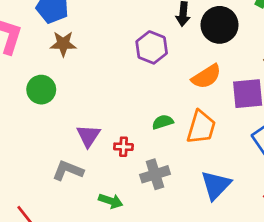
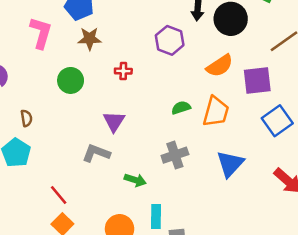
red cross: (123, 147) -> (123, 71), moved

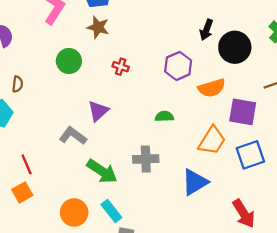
purple hexagon: (170, 40) -> (178, 66), moved
orange trapezoid: (216, 112) -> (212, 141), moved
green arrow: (135, 180) -> (102, 171), size x1.5
cyan rectangle: (156, 217) -> (111, 211), turned -55

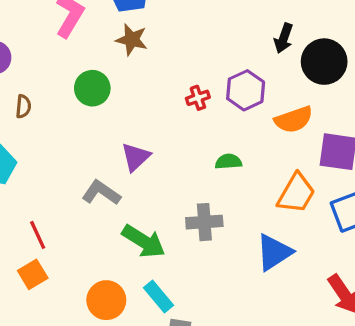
red cross: (121, 67) -> (198, 98), moved, turned -35
brown semicircle: (18, 84) -> (23, 106), moved

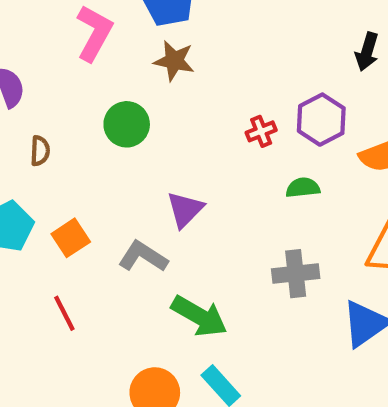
green semicircle: (228, 162) -> (303, 188), moved
gray cross: (204, 222) -> (296, 274), moved
orange square: (33, 274) -> (71, 238), moved

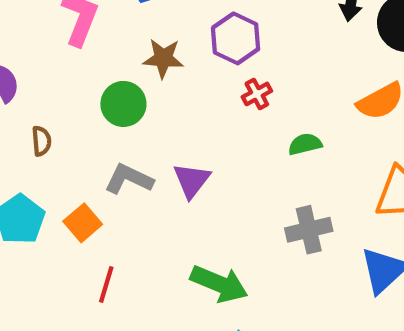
brown star: (174, 61) -> (163, 58), moved
purple hexagon: (321, 120) -> (236, 38), moved
gray L-shape: (143, 257) -> (129, 179), moved
red line: (64, 313) -> (106, 285), moved, turned 51

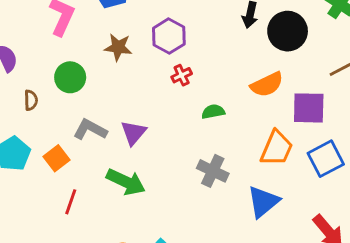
green circle: (123, 104) -> (70, 77), moved
gray cross: (309, 230) -> (213, 171), turned 36
green arrow: (219, 284) -> (126, 182), moved

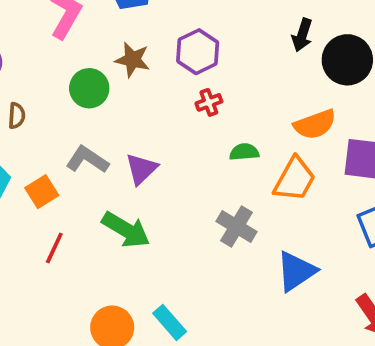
green circle: (70, 77) -> (89, 88), moved
orange trapezoid: (277, 148) -> (295, 179), moved

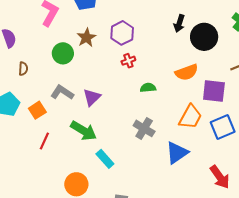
brown star: (133, 60) -> (86, 38), turned 30
orange trapezoid: (295, 179) -> (190, 117), moved
cyan rectangle: (170, 322) -> (105, 159), moved

